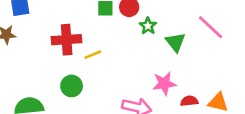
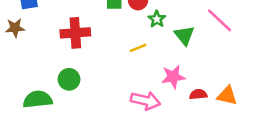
yellow line: (93, 55) -> (138, 48), moved
green circle: (72, 86) -> (69, 79), moved

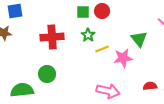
green star: (157, 19) -> (88, 35), moved
pink star: (173, 77) -> (123, 58), moved

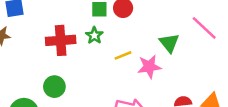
green star: (88, 35) -> (94, 35), moved

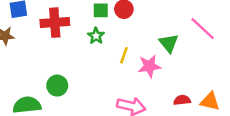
red cross: (61, 40) -> (55, 23), moved
yellow line: (123, 55) -> (124, 55), turned -49

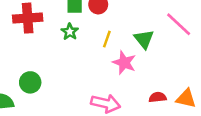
yellow line: (124, 55) -> (107, 39), moved
pink star: (149, 66) -> (124, 63), turned 30

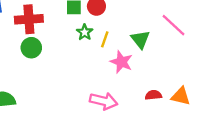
green star: (70, 32) -> (85, 32), moved
green circle: (30, 82) -> (31, 48), moved

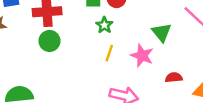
yellow line: (105, 39) -> (109, 53), moved
red semicircle: (153, 95) -> (174, 77), moved

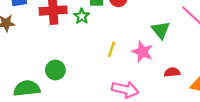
green star: (104, 25) -> (82, 16), moved
green circle: (49, 41) -> (55, 70), moved

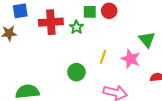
green circle: (55, 70) -> (76, 72), moved

